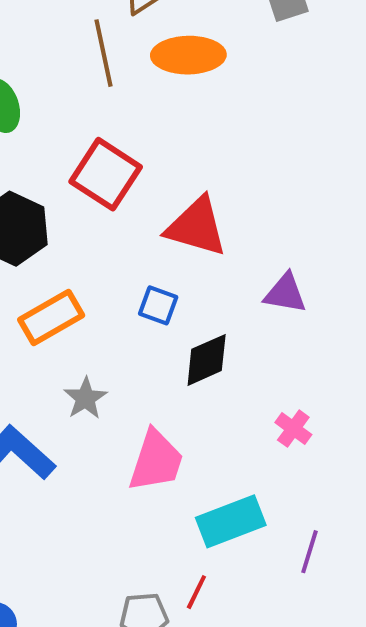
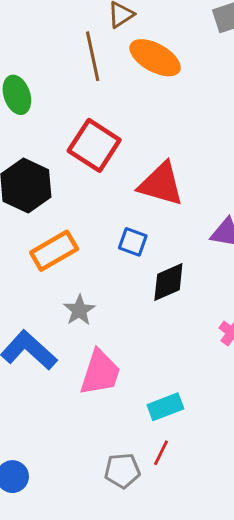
orange ellipse: (188, 55) -> (155, 58), turned 30
pink trapezoid: (156, 461) -> (100, 373), moved
cyan rectangle: (231, 521) -> (165, 407), moved, size x0.7

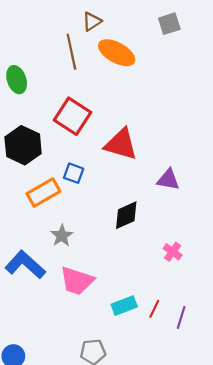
blue square: (133, 242) -> (74, 173), moved
pink trapezoid: (100, 373) -> (77, 281), turned 90
red line: (161, 453) -> (154, 309), moved

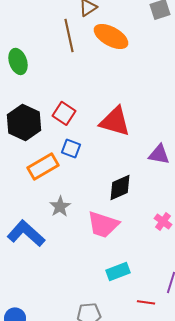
red square: (73, 116) -> (64, 113), moved, size x0.7
pink trapezoid: (77, 281) -> (103, 224), moved
red line: (154, 309) -> (146, 302), moved, turned 72

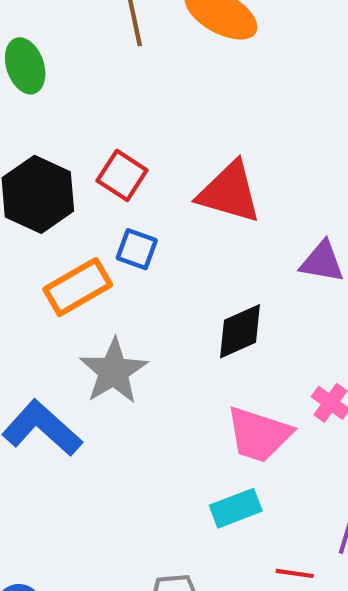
gray star: (60, 206) -> (114, 371), size x1.5
pink trapezoid: (103, 224) -> (259, 434), moved

